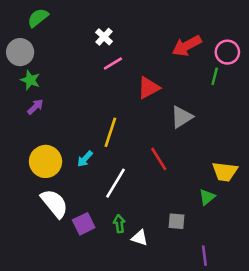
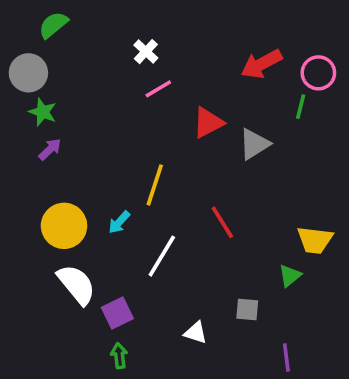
gray triangle: (182, 117) -> (254, 144), moved
green arrow: (119, 224) -> (119, 356), moved

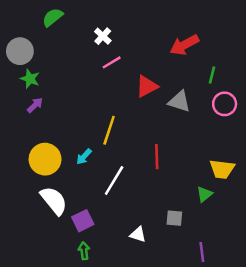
green semicircle: (53, 25) -> (53, 17), moved
pink circle: (318, 73) -> (225, 104), moved
gray triangle: (254, 144) -> (179, 101), turned 50
red line: (222, 222) -> (157, 157), turned 30

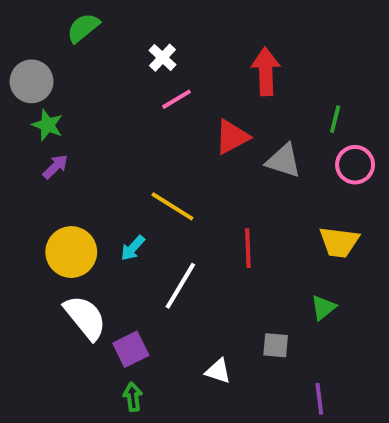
red arrow: (184, 45) -> (266, 71), moved, turned 116
yellow line: (109, 130) -> (172, 206), turned -76
yellow trapezoid: (222, 169) -> (339, 242), moved

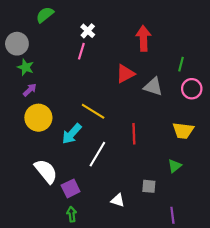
pink line: (176, 99) -> (81, 51), moved, turned -42
cyan arrow: (133, 248) -> (72, 134), size x1.5
yellow circle: (71, 252) -> (38, 118), moved

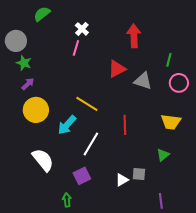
purple square: (71, 188) -> (82, 176), moved
white triangle: (118, 200) -> (122, 180), moved, turned -48

